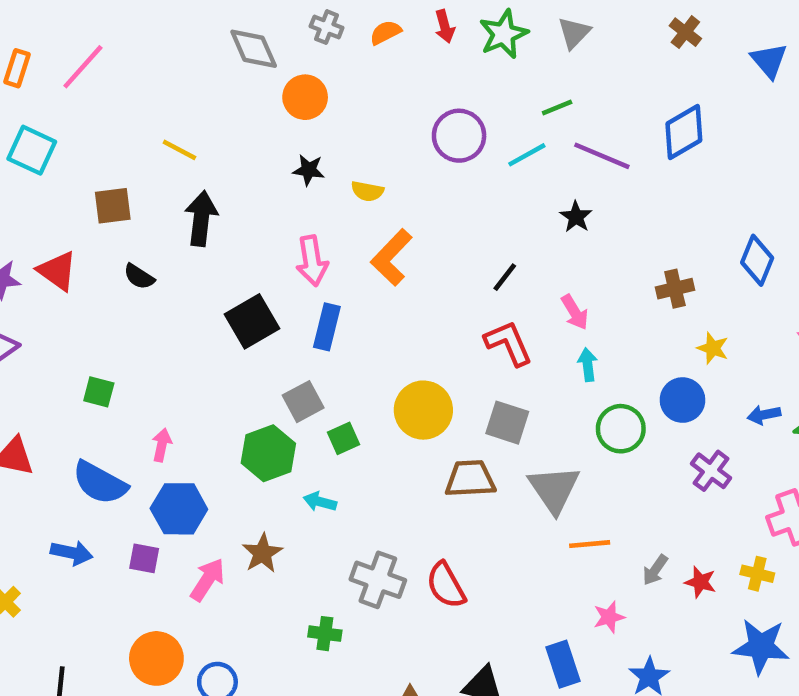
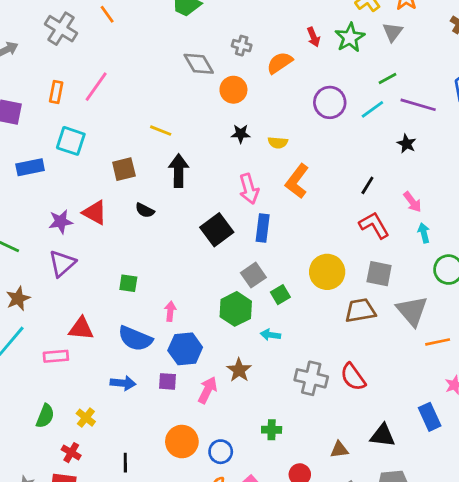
orange semicircle: (386, 32) -> (280, 63), moved, size x1.4
green cross: (325, 634) -> (272, 430), moved

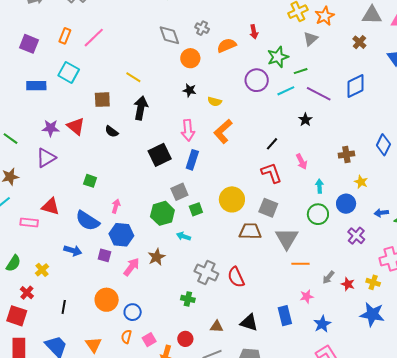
green star: (350, 38) -> (278, 57), moved
cyan arrow: (424, 233) -> (319, 186), moved
green cross: (272, 430) -> (188, 299), moved

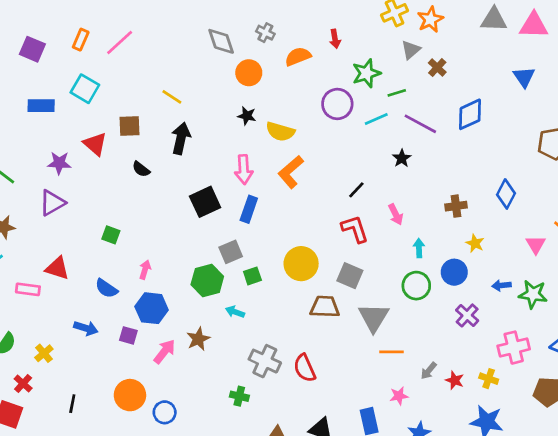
brown cross: (359, 42) -> (437, 68), moved
yellow semicircle: (215, 102) -> (280, 132), size x1.5
red triangle: (76, 126) -> (95, 144), moved
blue semicircle: (87, 221) -> (106, 288), size x0.7

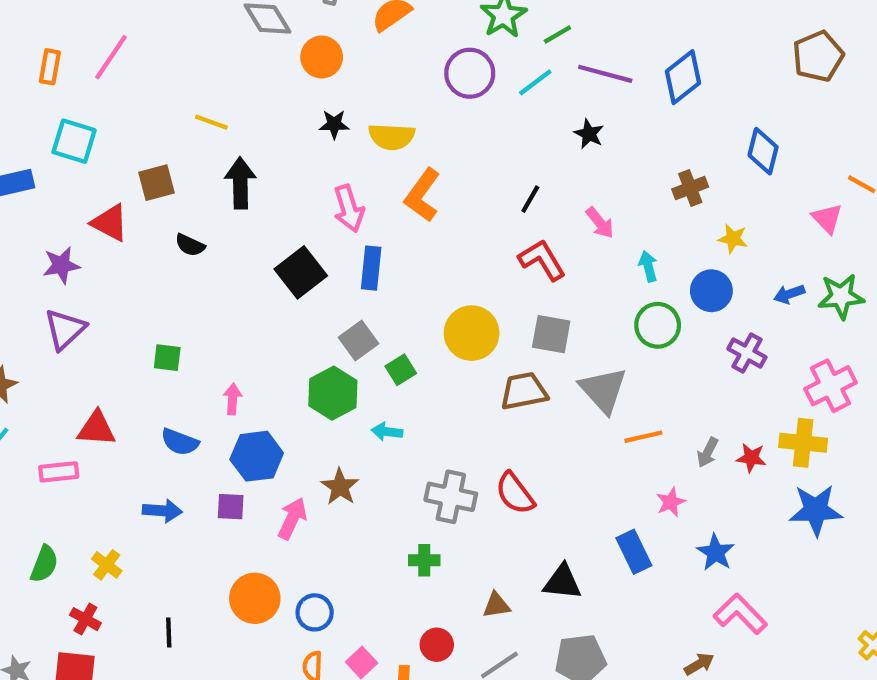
blue diamond: (470, 114) -> (683, 77), moved
yellow cross: (489, 379) -> (803, 443), size x1.5

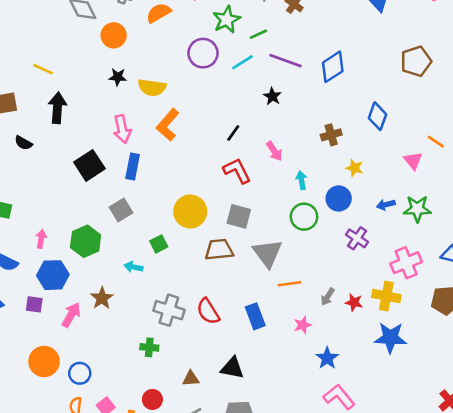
green square: (401, 370) -> (159, 244), moved
green hexagon: (333, 393) -> (86, 241), moved
blue rectangle: (634, 552) -> (255, 316), moved

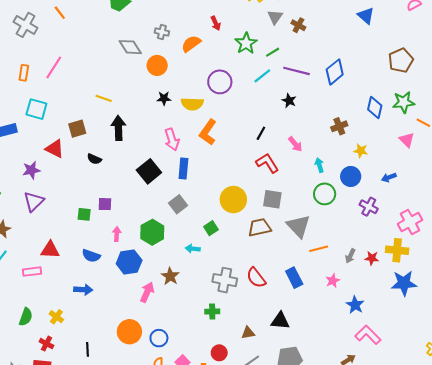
purple circle: (203, 53) -> (220, 82), moved
green star: (417, 209) -> (404, 102), moved
purple square: (34, 304) -> (105, 204), moved

